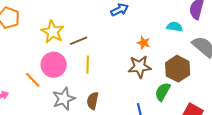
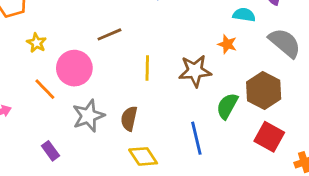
yellow star: (53, 32) -> (36, 43), moved, size x0.6
orange star: (144, 43) -> (227, 44), moved
yellow line: (88, 65) -> (147, 68), moved
brown hexagon: (178, 69) -> (264, 91), moved

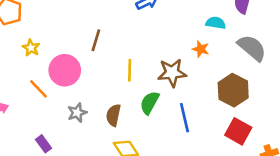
brown line: (109, 34) -> (96, 40), turned -50
green semicircle: (227, 106) -> (150, 103), moved
gray star: (88, 116) -> (77, 113), size x0.7
blue line: (196, 138) -> (184, 118), moved

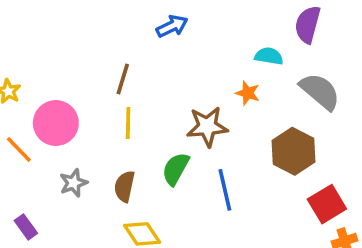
brown line: (96, 40) -> (123, 79), moved
yellow line: (130, 70) -> (128, 123), moved
red square: (238, 131) -> (327, 204), moved, turned 30

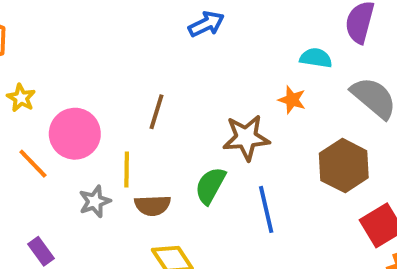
brown line: (123, 79) -> (156, 112), moved
yellow line: (128, 123) -> (127, 170), moved
brown semicircle: (125, 186) -> (153, 205), turned -104

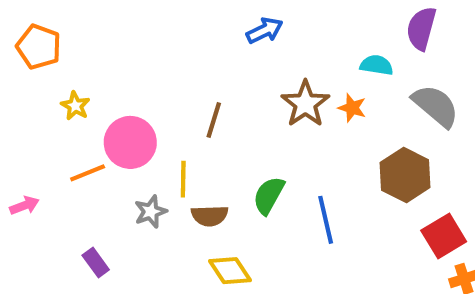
brown star: (246, 138) -> (305, 104), moved, turned -30
orange line: (33, 164) -> (88, 173), turned -68

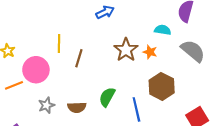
brown hexagon: (405, 175) -> (162, 86), moved
yellow line: (183, 179) -> (59, 44), moved

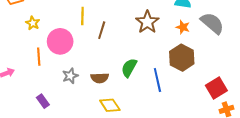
orange star: (150, 52) -> (183, 27), moved
orange line: (14, 85) -> (39, 57), turned -72

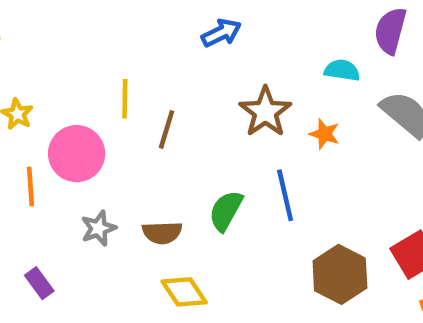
orange star: (183, 27) -> (325, 134), moved
brown hexagon: (182, 58) -> (340, 274), moved
blue line: (157, 80) -> (285, 195), moved

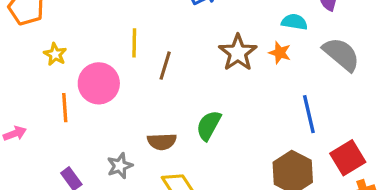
orange star: (325, 134) -> (280, 53), moved
blue line: (285, 195) -> (309, 114), moved
gray star: (99, 228) -> (120, 166), moved

